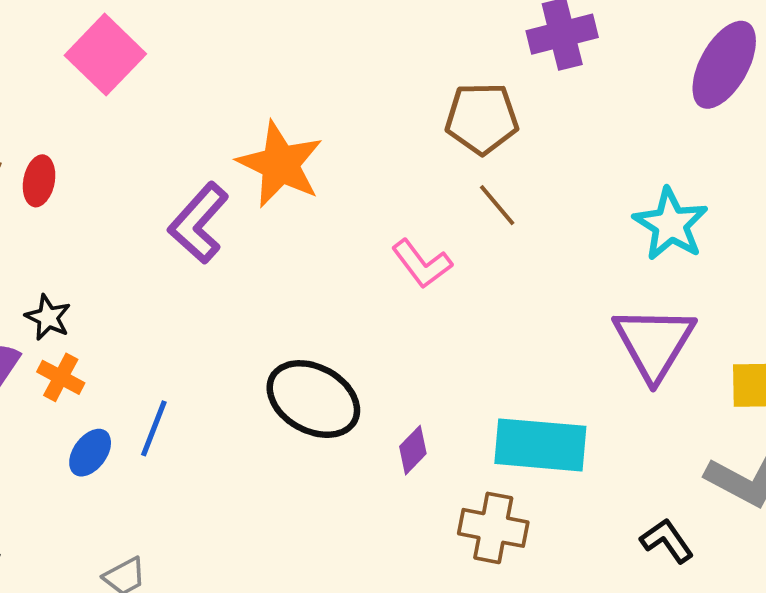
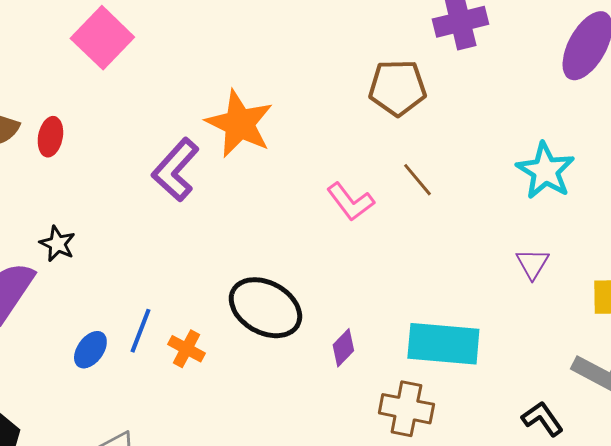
brown line: (497, 205) -> (417, 180), moved
purple triangle: (654, 343) -> (532, 264), size x0.5
orange cross: (61, 377) -> (186, 349), moved

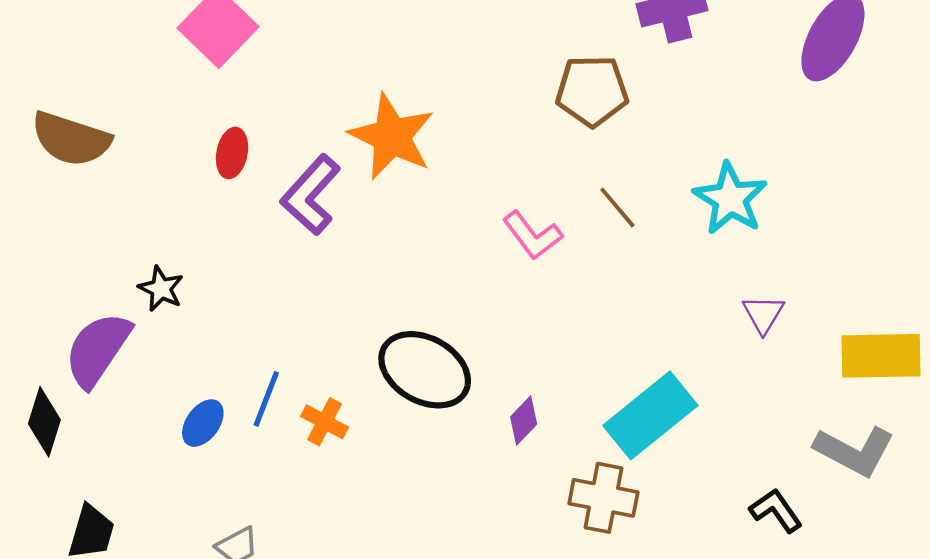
red ellipse: (50, 137) -> (232, 153), moved
cyan star: (545, 171) -> (730, 199), moved
cyan rectangle: (443, 344) -> (650, 415), turned -44

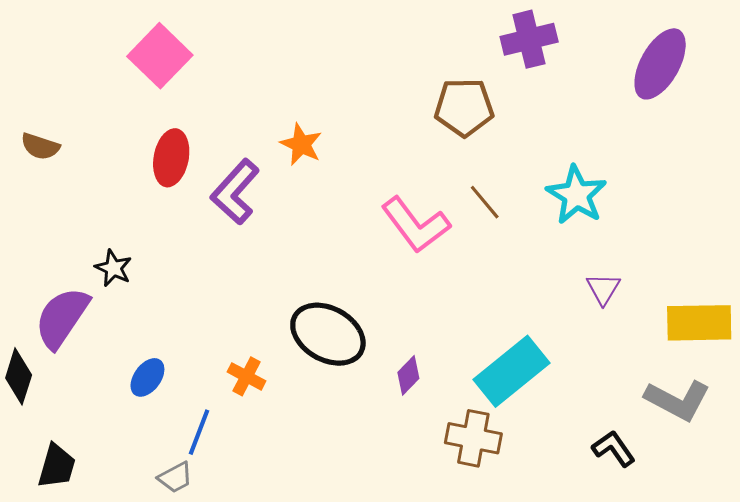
orange star: (392, 136) -> (301, 144), size x0.6
brown semicircle: (71, 139) -> (40, 146), size x0.6
red ellipse: (232, 153) -> (171, 158), size x1.4
pink L-shape: (532, 235) -> (416, 225), size x1.4
blue line: (266, 399) -> (199, 432), moved

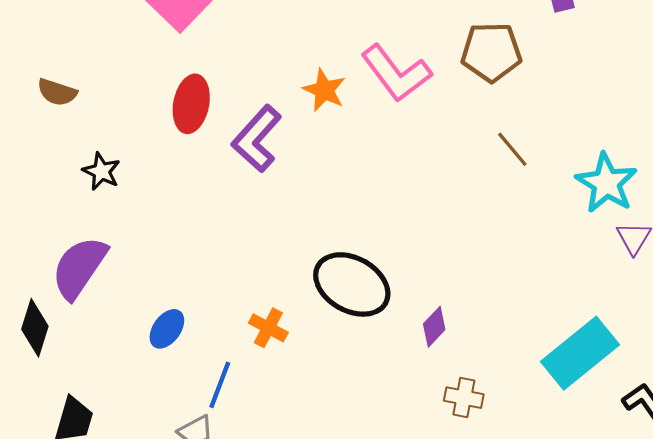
cyan star: (576, 195) -> (606, 183), moved
pink L-shape: (416, 225) -> (396, 73), moved
black star: (113, 268) -> (101, 171), moved
cyan rectangle: (512, 371) -> (580, 353), moved
brown cross: (473, 438) -> (464, 398), moved, size x0.7

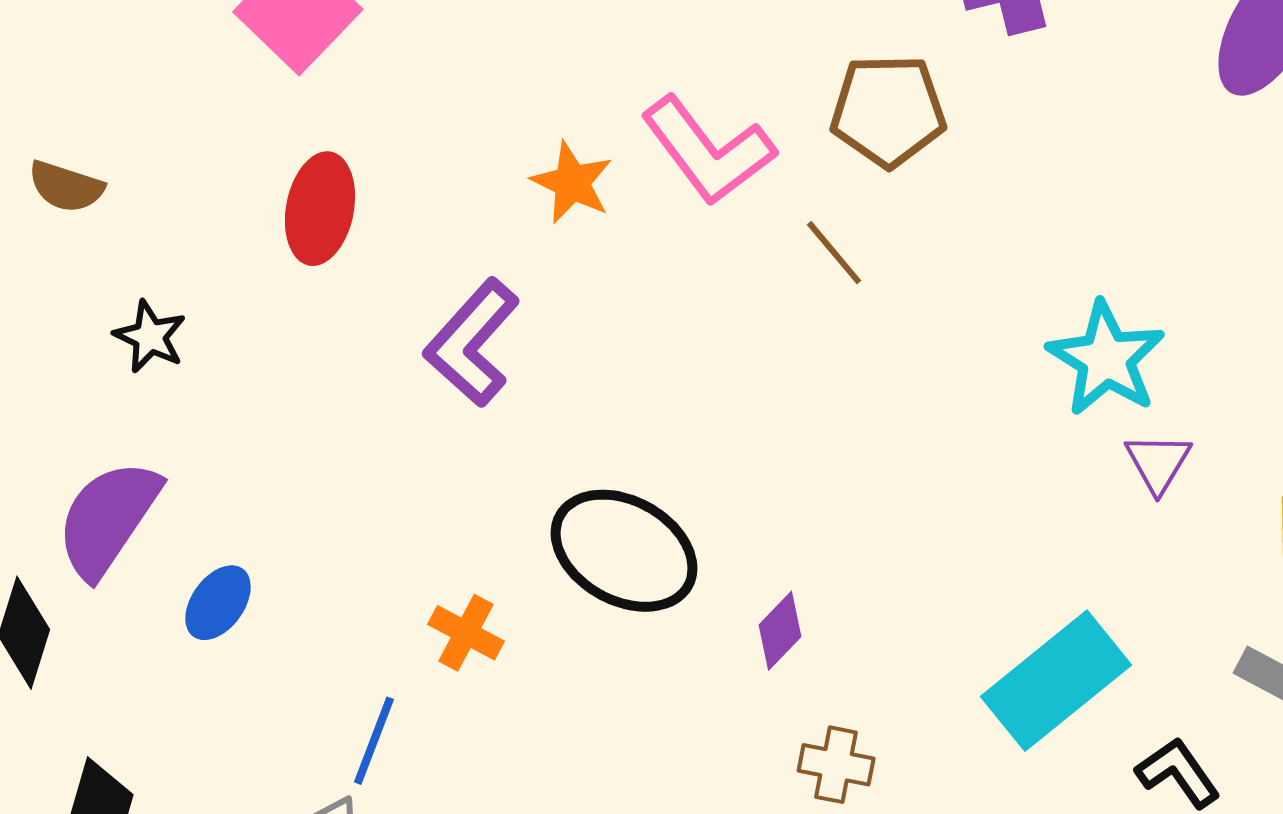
purple L-shape: (257, 139) -> (472, 343), moved
brown line: (512, 149) -> (834, 253), moved
blue ellipse: (167, 329) -> (218, 603), moved

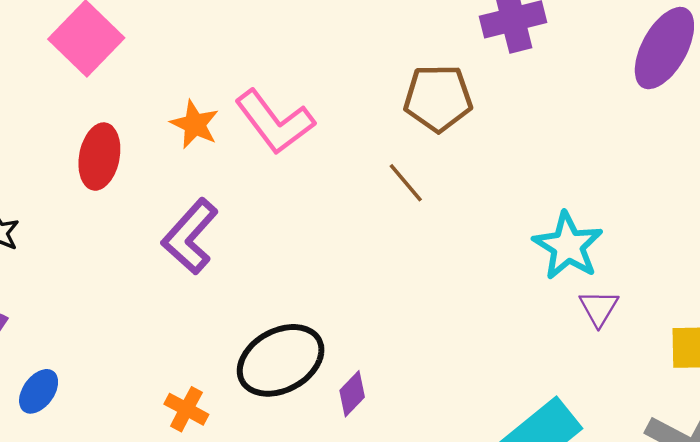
pink L-shape: (708, 151) -> (275, 122), moved
orange star: (572, 183) -> (195, 124), moved
black ellipse: (624, 551) -> (281, 360), turned -58
purple diamond: (780, 631) -> (352, 394), moved

